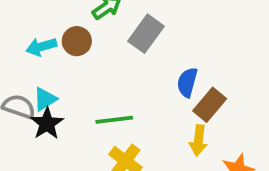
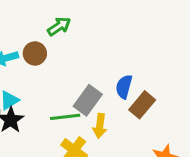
gray rectangle: (146, 34) -> (88, 100), moved
yellow arrow: (198, 140) -> (100, 126), moved

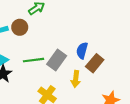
green line: (65, 117) -> (33, 60), moved
yellow arrow: (100, 126) -> (76, 79), moved

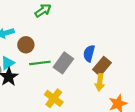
brown circle: (20, 27) -> (26, 45), moved
yellow arrow: (76, 79) -> (100, 82), moved

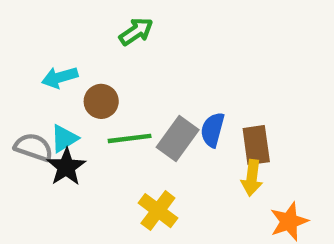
blue semicircle: (89, 53) -> (213, 130), moved
brown rectangle: (102, 66) -> (256, 145), turned -48

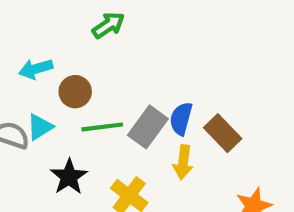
brown rectangle: (256, 145) -> (223, 133), turned -36
black star: (66, 167) -> (69, 177), moved
yellow arrow: (252, 178) -> (183, 162), moved

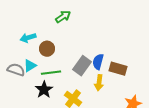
green line: (102, 127) -> (51, 73), moved
brown rectangle: (223, 133) -> (118, 69), turned -30

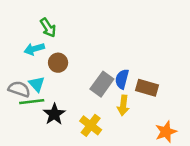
green arrow: (63, 17) -> (48, 28), moved, turned 91
cyan triangle: (30, 66) -> (37, 84), turned -40
green line: (51, 73) -> (32, 102), moved

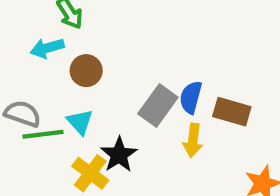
cyan triangle: (37, 84) -> (80, 122), moved
black star: (54, 114) -> (119, 155), moved
yellow cross: (91, 125) -> (90, 173), moved

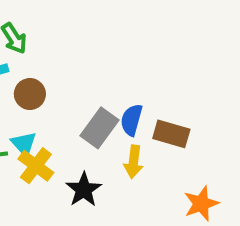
black star: (119, 155) -> (84, 190), moved
yellow cross: (90, 173) -> (36, 166), moved

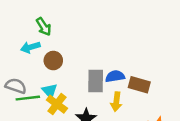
blue semicircle: (131, 120) -> (115, 76), turned 66
gray rectangle: (100, 128) -> (96, 81), turned -35

